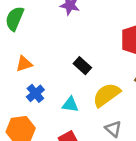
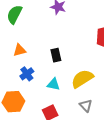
black rectangle: (82, 66) -> (56, 55), moved, turned 32

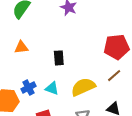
blue cross: (27, 74) -> (28, 88), moved

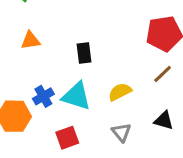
yellow semicircle: (83, 87) -> (120, 92), size x0.7
cyan triangle: (52, 88) -> (76, 96), size x1.5

